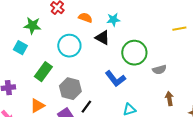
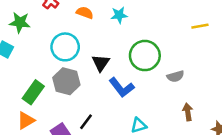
black triangle: (102, 38) -> (101, 63), moved, turned 35
green rectangle: (43, 72) -> (33, 92), moved
gray hexagon: (70, 89) -> (66, 81), moved

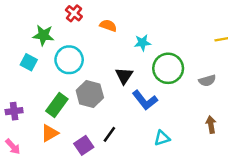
cyan star: (119, 15) -> (142, 43), moved
cyan circle: (65, 47) -> (69, 60), moved
gray semicircle: (175, 76) -> (207, 81), moved

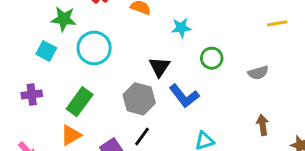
green circle: (168, 68) -> (212, 58), size x0.6
gray hexagon: (90, 94) -> (139, 99), moved
purple cross: (14, 111) -> (32, 94), moved

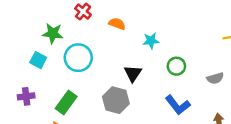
blue L-shape: (184, 96) -> (178, 105), moved

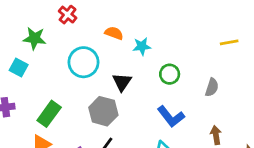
orange semicircle: (117, 24) -> (114, 33), moved
cyan circle: (78, 58) -> (83, 62), moved
gray semicircle: (215, 78) -> (212, 87), turned -56

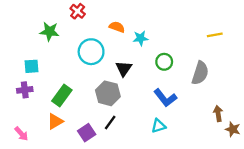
cyan square: (19, 68) -> (31, 66), moved, turned -32
gray semicircle: (212, 87) -> (200, 73), size x1.5
brown arrow: (216, 135) -> (218, 114), moved

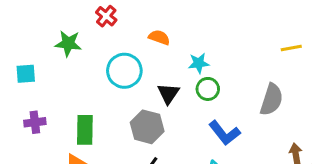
cyan star: (141, 38) -> (199, 63), moved
green circle: (164, 62) -> (208, 89), moved
cyan square: (31, 66) -> (26, 74), moved
green rectangle: (62, 96) -> (85, 130), turned -35

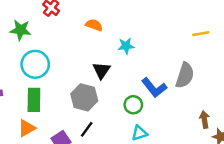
cyan circle: (124, 71) -> (35, 64), moved
green circle: (208, 89) -> (133, 105), moved
blue L-shape: (224, 133) -> (154, 88), moved

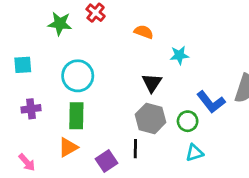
green star: (20, 30) -> (60, 24), moved
gray hexagon: (84, 97) -> (151, 118), moved
black line: (87, 129) -> (135, 149), turned -35

